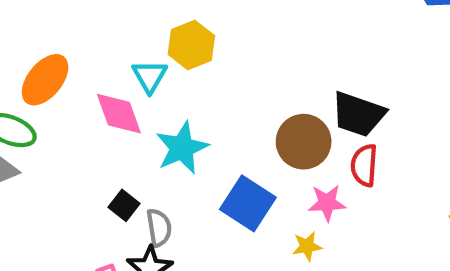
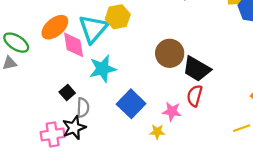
cyan triangle: (150, 76) -> (93, 29), size x1.6
orange ellipse: (45, 80) -> (55, 27), moved
brown circle: (304, 142) -> (170, 53), moved

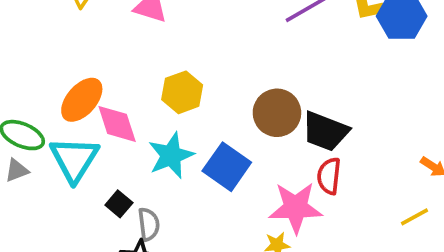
yellow hexagon: (118, 17) -> (182, 92), moved
cyan triangle: (93, 29) -> (74, 159), moved
blue square: (131, 104) -> (227, 167), moved
pink star: (172, 111) -> (296, 208), size x1.6

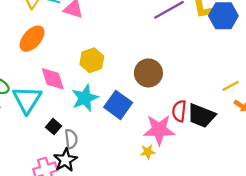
orange ellipse: (82, 100) -> (32, 39), moved
black trapezoid: (325, 131) -> (201, 116), moved
yellow line: (415, 217) -> (231, 86), moved

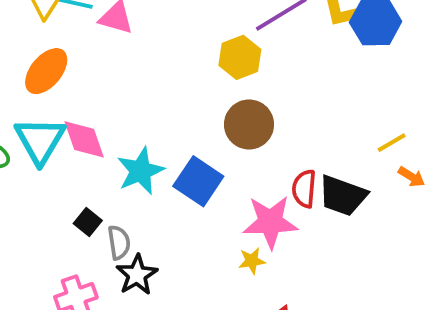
yellow hexagon: (92, 60) -> (240, 57), moved
cyan triangle: (27, 100) -> (40, 140), moved
black star: (65, 160) -> (137, 275), moved

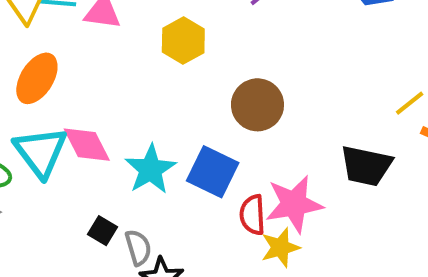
yellow hexagon: (240, 57) -> (183, 40), moved
red semicircle: (304, 189) -> (252, 215), moved
yellow star: (252, 261) -> (280, 247), size x1.4

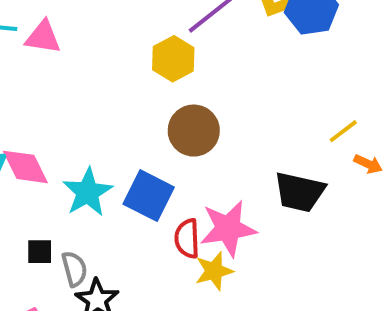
yellow hexagon: (183, 40) -> (173, 59), moved
black square: (103, 231) -> (40, 252), turned -32

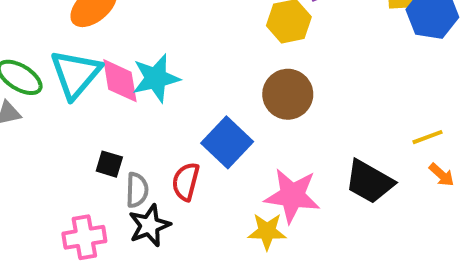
cyan star: (88, 192) -> (156, 78), moved
red semicircle: (187, 238) -> (186, 182), moved

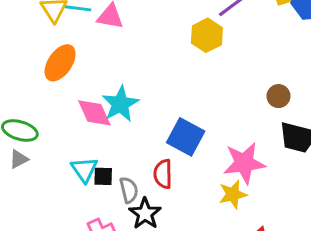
cyan triangle: (75, 74) -> (84, 170), moved, size x0.7
brown circle: (288, 94) -> (278, 96), moved, size x0.6

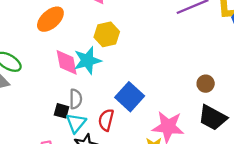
yellow hexagon: (207, 35) -> (107, 34), moved
cyan triangle: (84, 170) -> (76, 123), moved
gray semicircle: (129, 190) -> (76, 99), moved

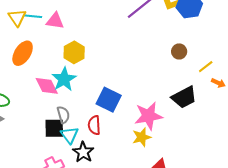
brown circle: (206, 84) -> (179, 51), moved
black square: (62, 111) -> (54, 128), size x1.5
black trapezoid: (213, 118) -> (184, 97), turned -40

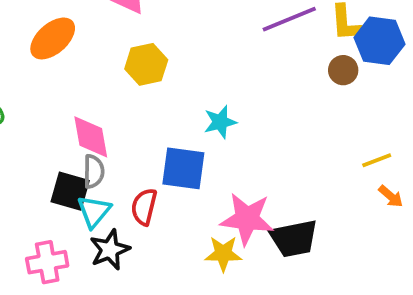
brown circle: (179, 51) -> (343, 70), moved
cyan star: (64, 79) -> (220, 122), moved, size x0.7
pink diamond: (47, 86) -> (91, 137), moved
black trapezoid: (184, 97) -> (294, 238), moved
blue square: (109, 100) -> (183, 168), turned -35

